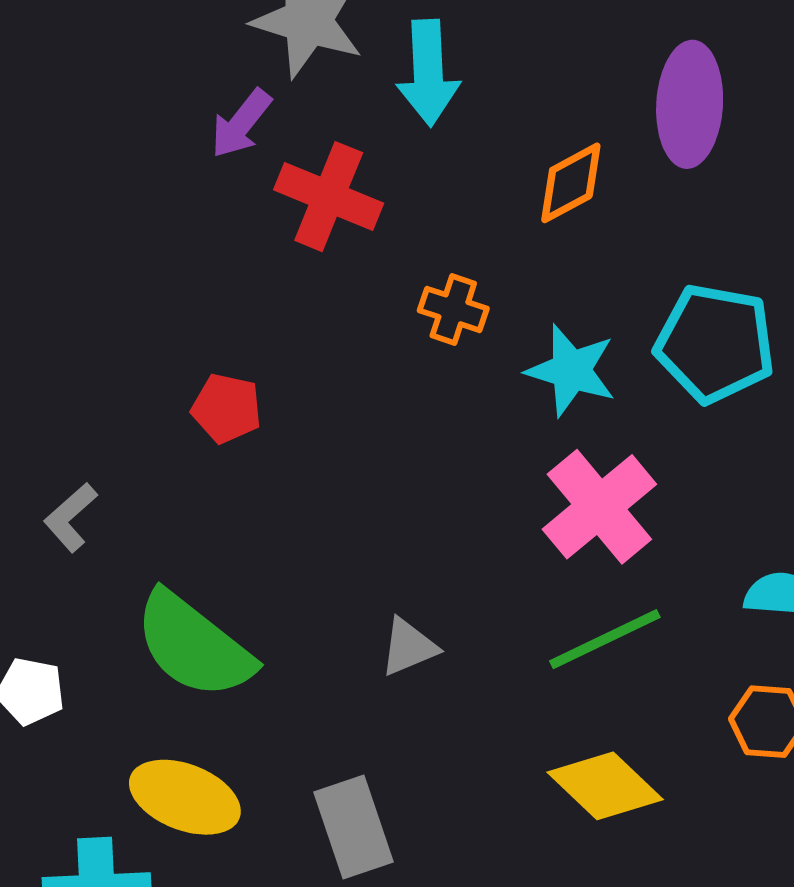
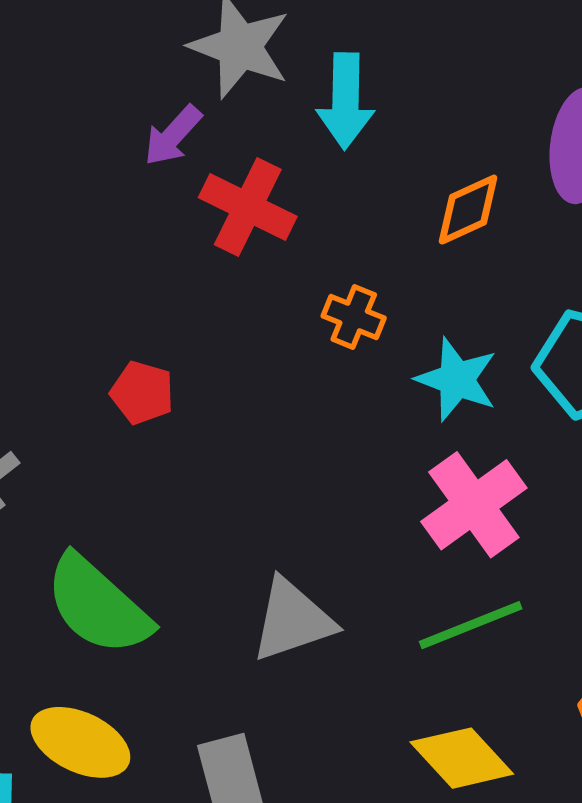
gray triangle: (409, 647) -> (292, 620), size x1.6

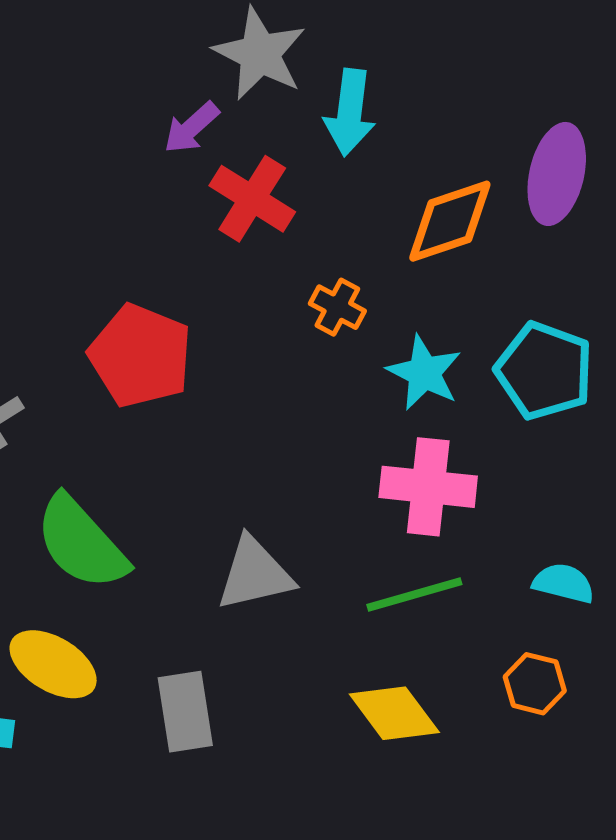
orange diamond: (468, 210) -> (450, 221), size x1.4
red pentagon: (142, 393) -> (140, 356), size x1.8
pink cross: (474, 505) -> (428, 487), turned 36

